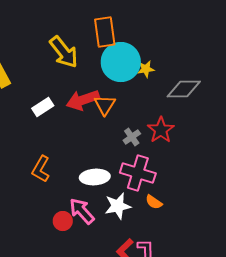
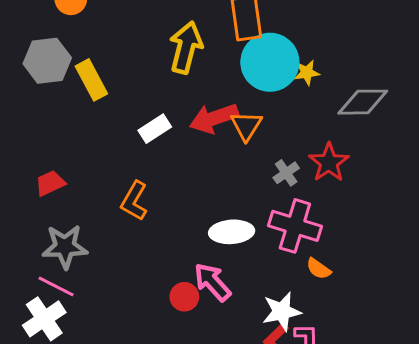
yellow arrow: (64, 52) -> (186, 47), turned -128
orange L-shape: (41, 169) -> (134, 201), moved
white star: (118, 206) -> (282, 311), moved

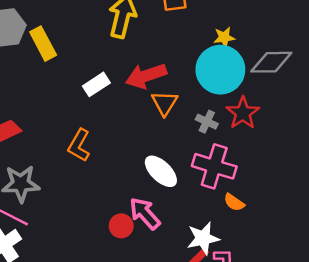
cyan circle: (270, 62) -> (220, 70), moved
orange triangle: (246, 126) -> (165, 103), moved
gray cross: (286, 173) -> (207, 122), turned -30
white ellipse: (232, 232) -> (161, 171), turned 48

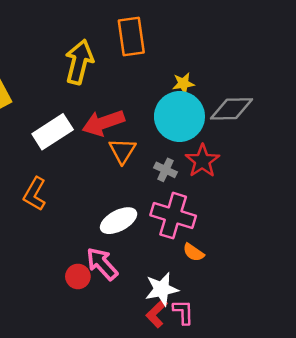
white rectangle: (96, 84) -> (53, 132), size x1.4
white ellipse: (161, 171) -> (119, 221), turned -72

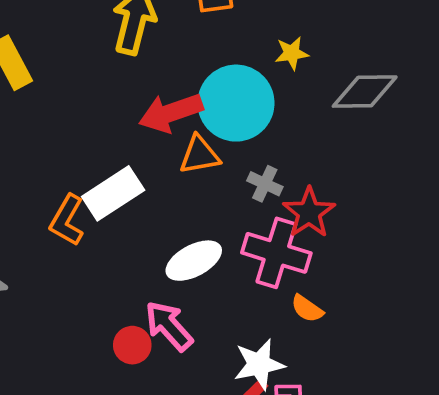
cyan circle: (179, 116) -> (236, 103), moved
white rectangle: (53, 132) -> (113, 193), moved
orange triangle: (122, 151) -> (200, 155), turned 48
red star: (202, 161) -> (309, 213), moved

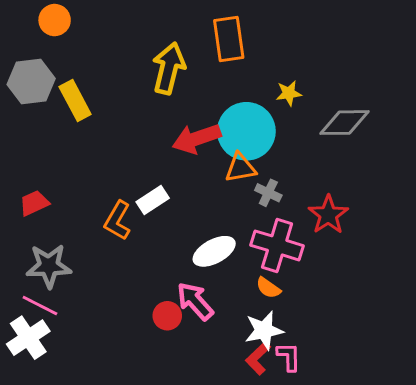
orange triangle: (200, 155) -> (240, 168), moved
white rectangle: (113, 193) -> (153, 200), size x0.7
red star: (309, 213) -> (328, 215), moved
orange semicircle: (307, 309) -> (268, 288), moved

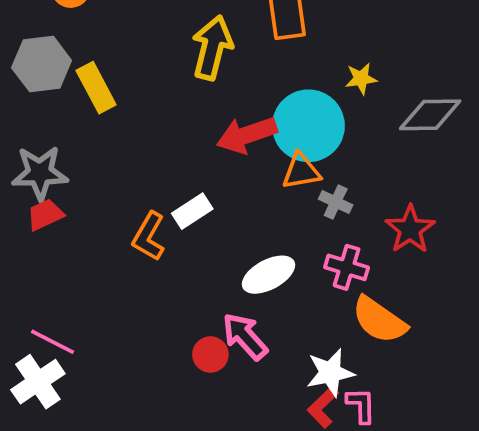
pink cross: (277, 245) -> (347, 267), size x0.7
gray star: (49, 266) -> (40, 173), moved
orange semicircle: (268, 288) -> (379, 320), moved, size x1.8

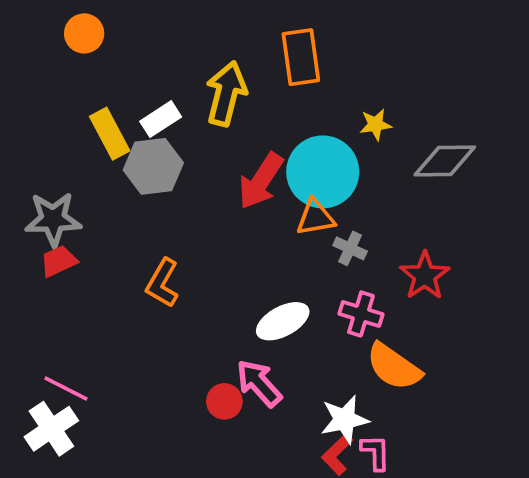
gray hexagon: (42, 64) -> (153, 166), moved
red arrow: (247, 135) -> (261, 181), turned -38
white rectangle: (192, 211) -> (161, 119), moved

